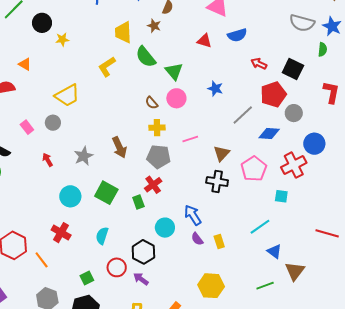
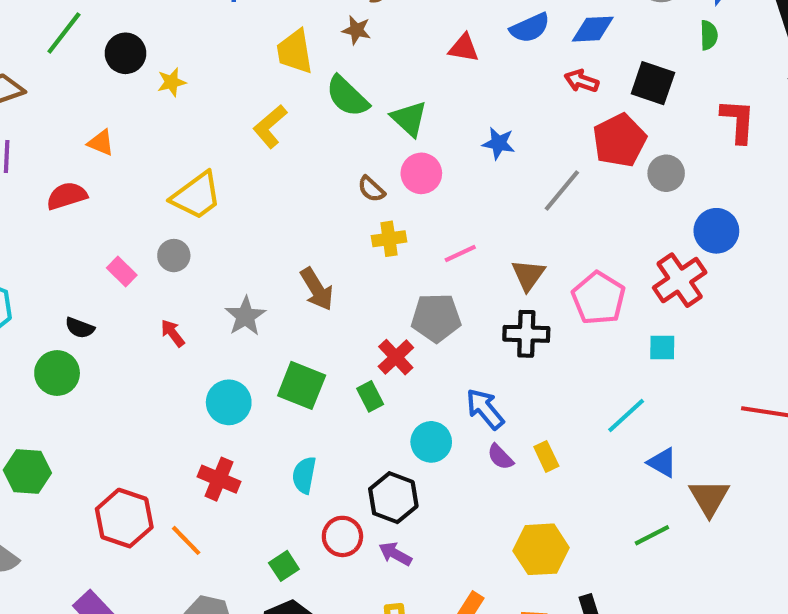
blue diamond: (269, 134) -> (593, 29), moved
gray pentagon: (159, 157) -> (436, 318), moved

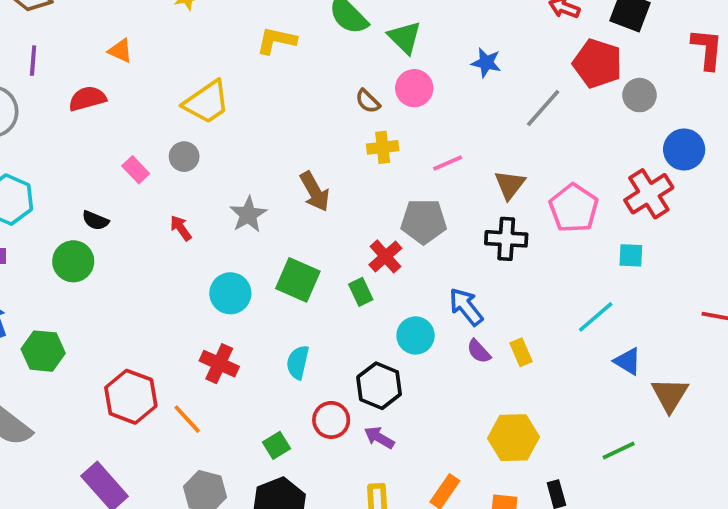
yellow L-shape: (270, 126) -> (276, 41), turned 51
red pentagon: (619, 140) -> (598, 63), turned -30
green line: (652, 535) -> (619, 451), moved

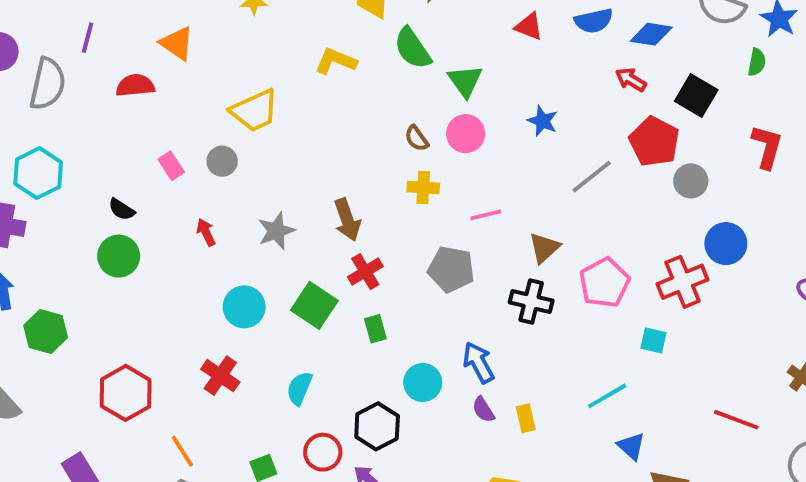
orange triangle: (120, 51) -> (177, 43), size x1.4
red cross: (385, 256) -> (365, 272), moved
green circle: (73, 261) -> (119, 256), moved
orange line: (187, 419) -> (182, 451), moved

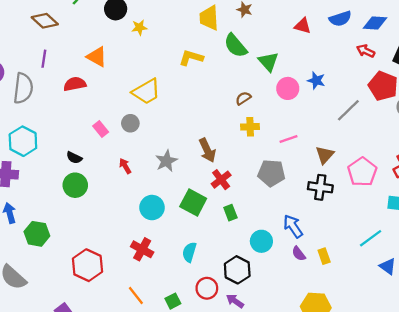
pink circle: (466, 134) -> (288, 88), moved
brown semicircle: (417, 138) -> (243, 98), turned 98
orange line: (182, 451) -> (136, 296), moved

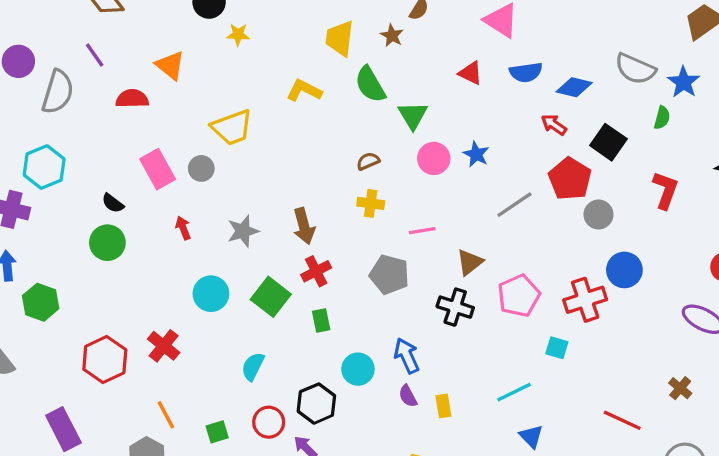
purple line: (44, 59) -> (95, 55), turned -54
pink rectangle: (101, 129) -> (158, 169), size x1.6
red cross: (142, 249) -> (164, 346), moved

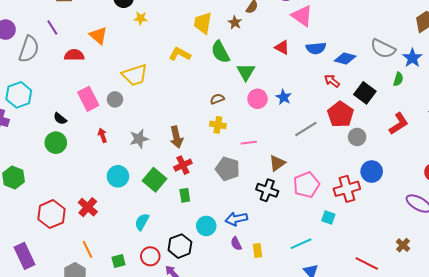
red L-shape: (665, 190) -> (399, 124), turned 35
blue arrow: (407, 356) -> (236, 219), turned -80

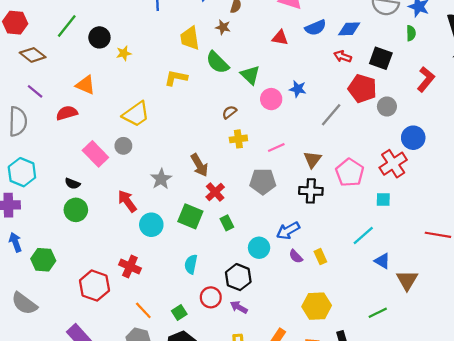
red arrow: (102, 135) -> (127, 201), moved, size x1.5

